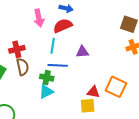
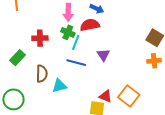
purple triangle: (82, 52) -> (103, 55), turned 48
brown semicircle: (23, 67) -> (42, 74), moved
green cross: (47, 78) -> (68, 32), moved

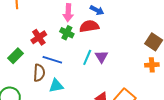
red cross: (40, 38) -> (39, 37), turned -35
cyan line: (76, 42) -> (87, 57), moved
blue line: (76, 63) -> (52, 60), moved

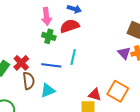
red cross: (39, 37) -> (21, 63), moved
purple triangle: (101, 57) -> (124, 53), moved
blue line: (52, 60) -> (51, 65), moved

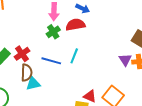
green cross: (49, 36) -> (53, 32), turned 32
cyan triangle: (48, 90) -> (33, 84), moved

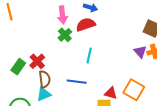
blue line: (51, 61) -> (77, 82), moved
cyan triangle: (33, 84) -> (44, 94), moved

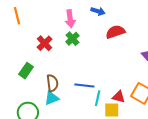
red semicircle: (86, 25) -> (115, 32), moved
cyan line: (89, 56) -> (98, 98), moved
red cross: (37, 61) -> (45, 43), moved

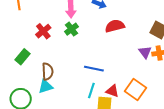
blue line: (84, 85) -> (94, 69), moved

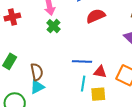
red cross: (43, 31) -> (12, 17), moved, turned 35
red triangle: (112, 91) -> (100, 72), moved

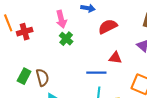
brown semicircle: (37, 72) -> (42, 77), moved
red triangle: (100, 72) -> (115, 58), moved

